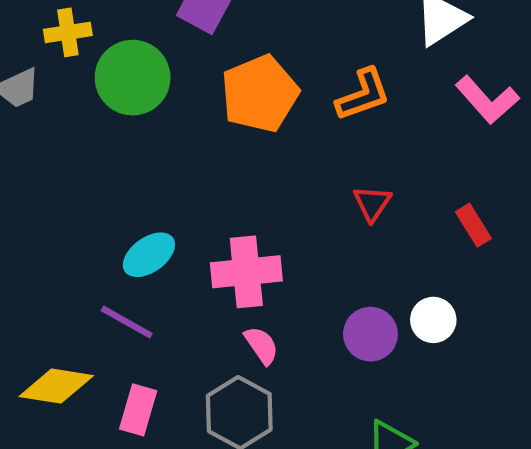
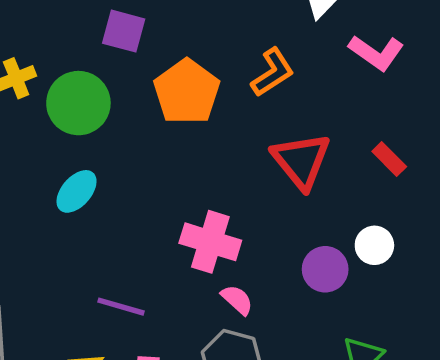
red triangle: (372, 203) -> (301, 161), size x1.8
cyan ellipse: (149, 255) -> (77, 191), moved
pink cross: (246, 272) -> (210, 242), turned 36

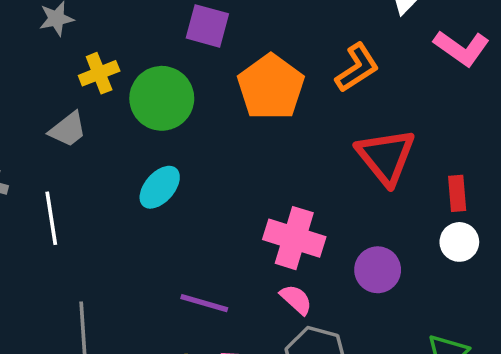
red rectangle: (389, 159) -> (457, 193), moved, turned 40
purple circle: (325, 269) -> (378, 270), moved
pink semicircle: (237, 300) -> (296, 299), moved

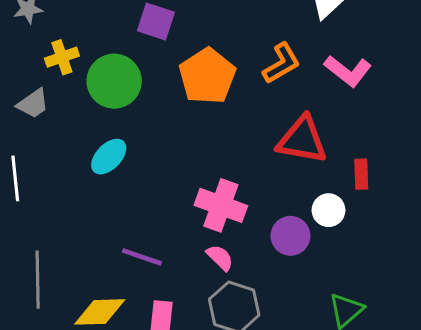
pink L-shape: (462, 48) -> (348, 71), moved
red triangle: (386, 157) -> (302, 140), turned -44
white circle: (459, 242) -> (329, 210), moved

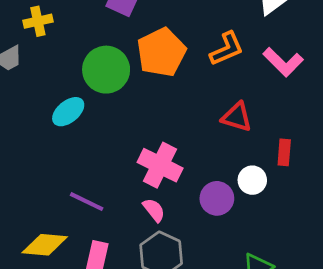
green circle: (114, 81) -> (106, 70), moved
red triangle: (302, 140) -> (237, 117), size x0.7

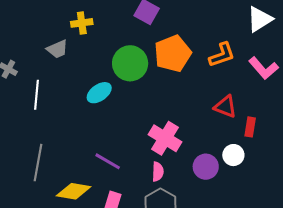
red rectangle: (284, 152) -> (250, 127), moved
pink semicircle: (154, 210) -> (158, 172), turned 36

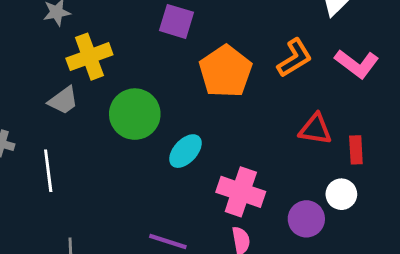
yellow cross: (82, 23) -> (89, 57), size x1.4
green circle: (130, 63) -> (135, 114), moved
cyan ellipse: (99, 93) -> (185, 151), moved

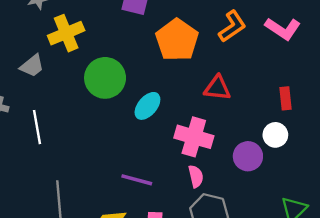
gray trapezoid: (63, 101) -> (32, 66), moved
red triangle: (315, 129) -> (217, 88), moved

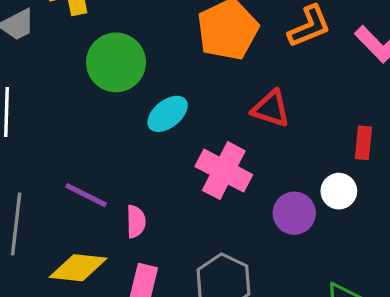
pink semicircle: (196, 176) -> (136, 222), moved
purple line: (137, 180) -> (86, 195), moved

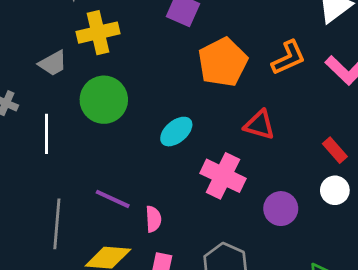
green circle: (116, 62) -> (104, 100), moved
red rectangle: (363, 143) -> (335, 150), turned -45
white circle: (339, 191) -> (335, 190), moved

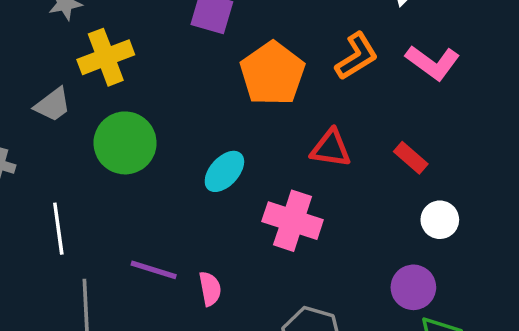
white line: (46, 134) -> (58, 229), moved
red rectangle: (335, 150) -> (411, 158), moved
purple circle: (281, 209) -> (413, 287), moved

